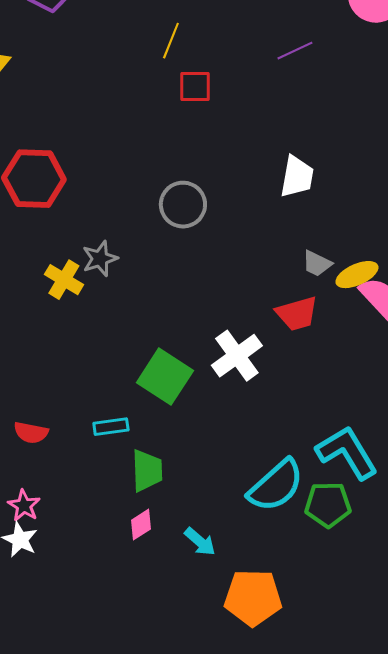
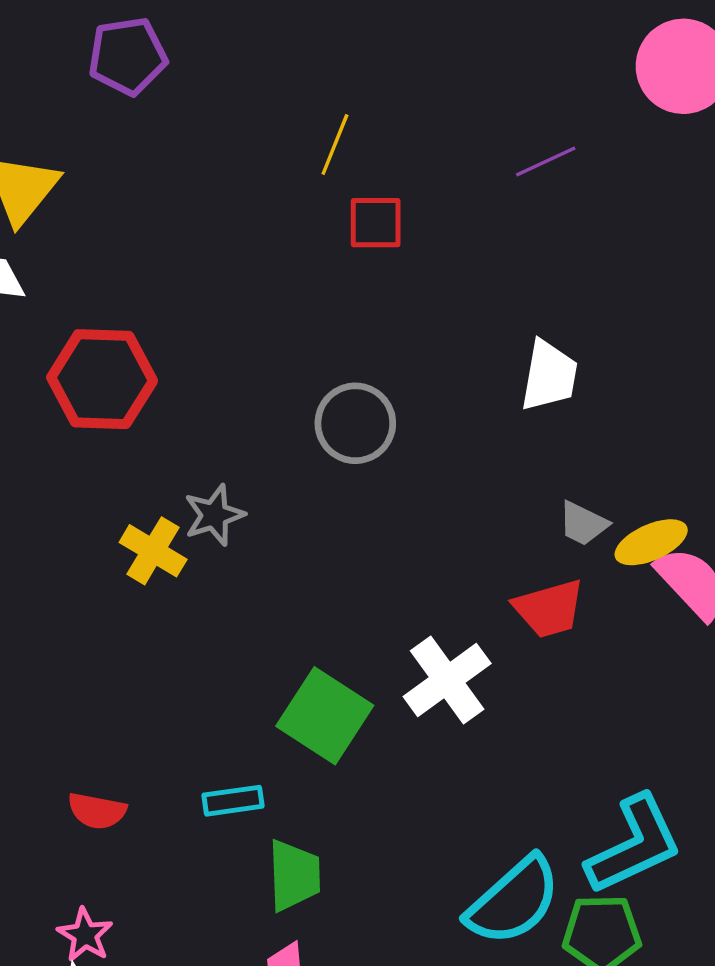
cyan L-shape: (347, 453) -> (634, 845), turned 96

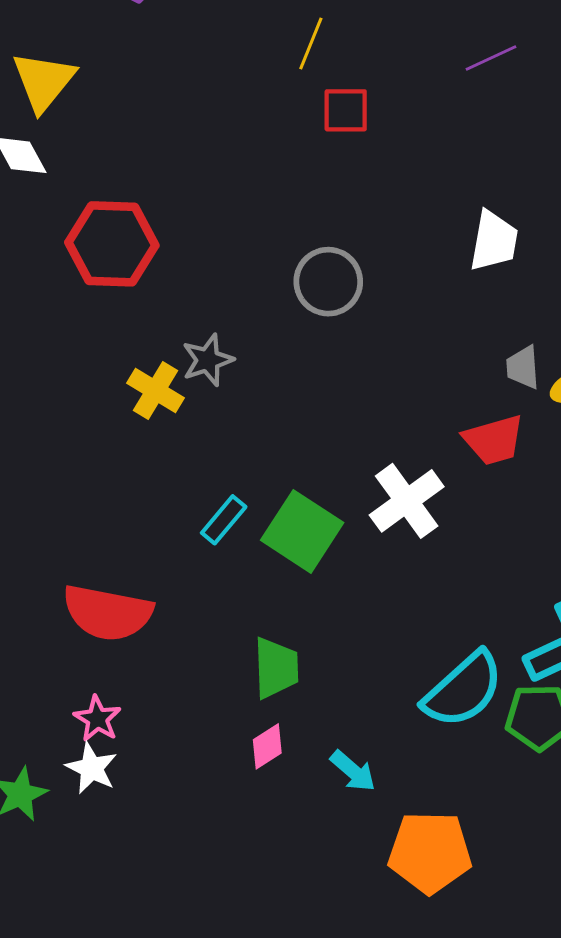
gray trapezoid: (583, 524) -> (523, 367), turned 60
cyan rectangle: (233, 801) -> (224, 520), moved, turned -42
red semicircle: (97, 811) -> (108, 613), size x1.8

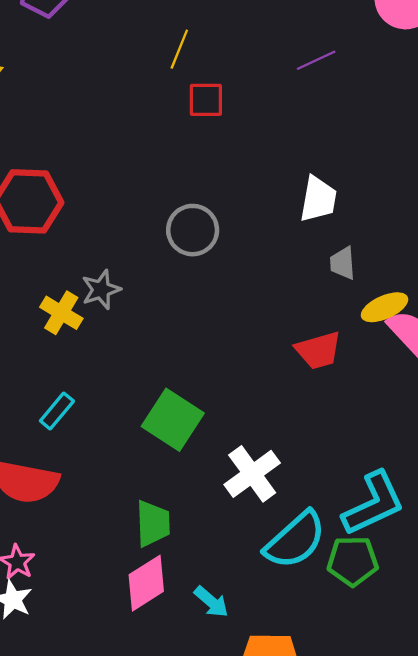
gray trapezoid: (523, 367) -> (343, 263), moved
white cross: (407, 501) -> (252, 474), moved
cyan rectangle: (224, 520) -> (57, 411), moved
pink diamond: (267, 746) -> (146, 583), size x1.6

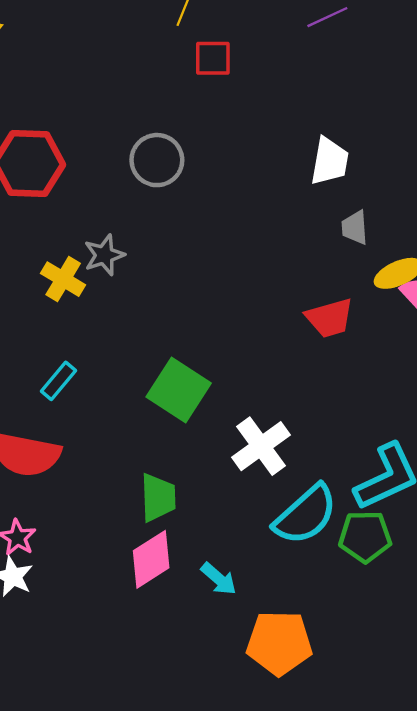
gray circle: (193, 230) -> (157, 160), moved

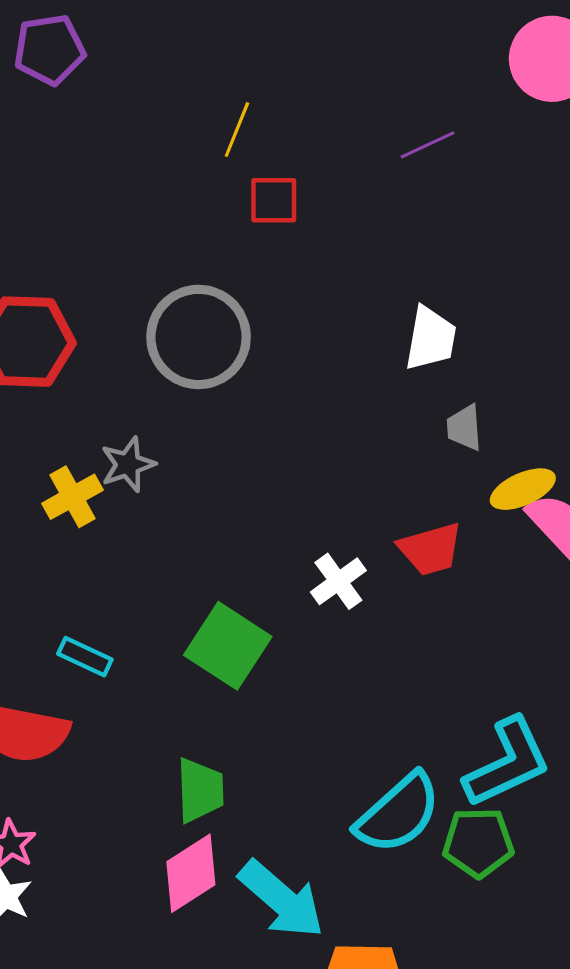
gray circle: (157, 160) -> (199, 337), size x1.4
yellow cross: (63, 279) -> (73, 497), turned 30
cyan rectangle: (59, 381) -> (85, 657), moved, turned 75
white cross: (261, 446) -> (338, 581), moved, size x0.7
cyan arrow: (219, 579) -> (282, 899), size x1.8

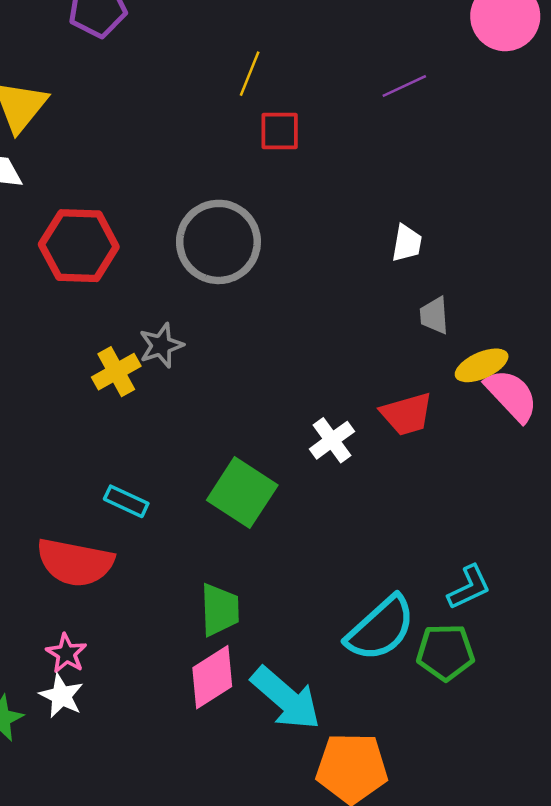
white trapezoid: (431, 338) -> (407, 243), size x0.7
cyan L-shape: (507, 763) -> (469, 587), size x0.6

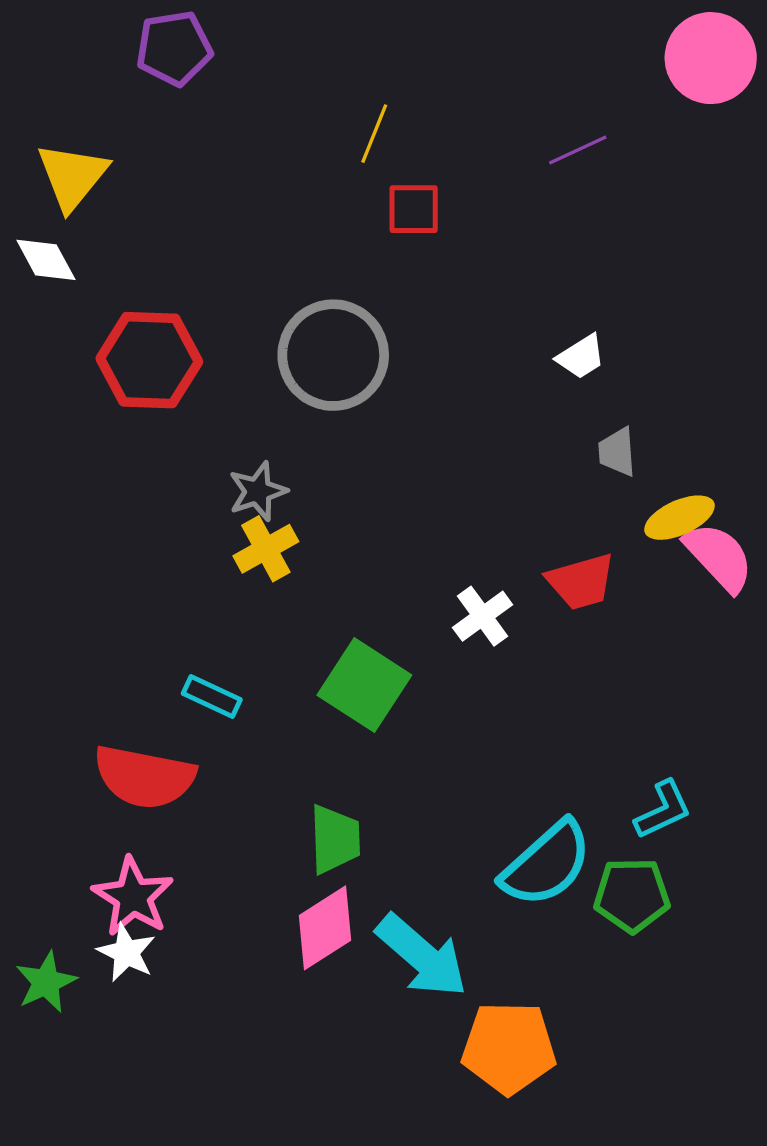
white trapezoid: (407, 243) -> (581, 357), turned 48
yellow cross: (116, 372) -> (266, 549), moved
pink star: (66, 653) -> (133, 897), size x1.5

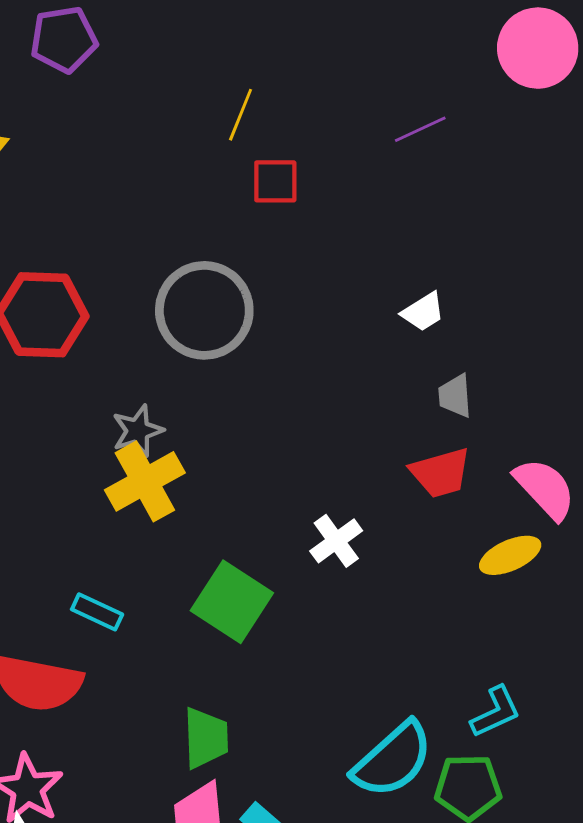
yellow ellipse: (679, 518) -> (510, 555), moved
yellow cross: (266, 549) -> (145, 481), size x1.4
red trapezoid: (581, 582) -> (441, 473), moved

